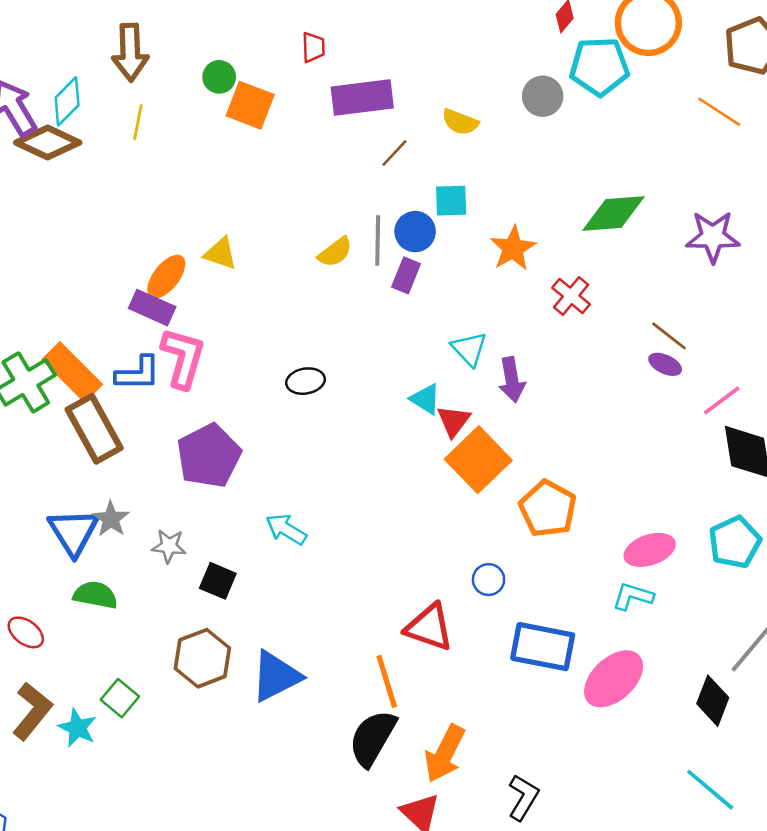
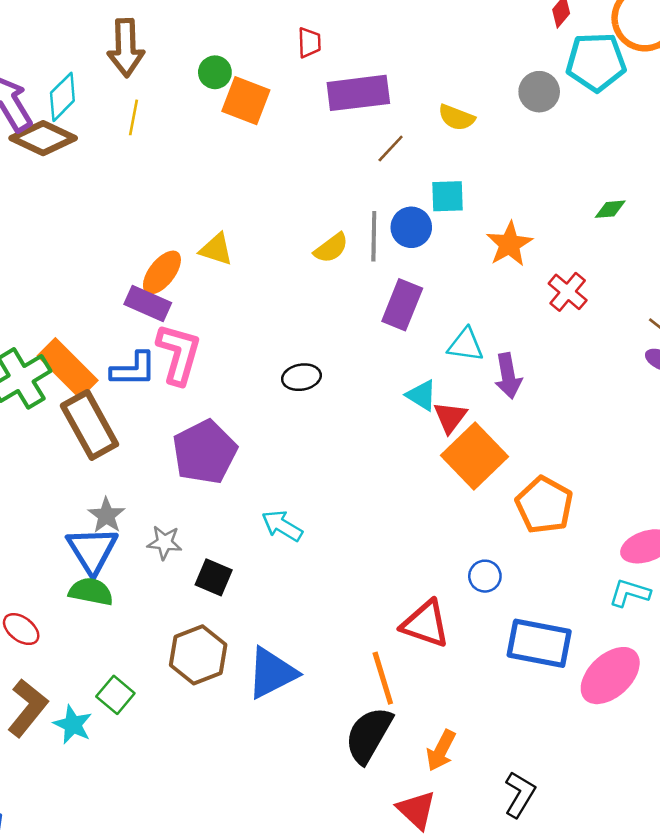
green diamond: (614, 214) -> (610, 209), size x0.5
purple rectangle: (406, 275) -> (402, 305), moved, size x1.4
cyan triangle: (469, 349) -> (466, 345), turned -39
blue triangle: (73, 532) -> (92, 550), moved
orange arrow: (445, 754) -> (441, 750), size x0.7

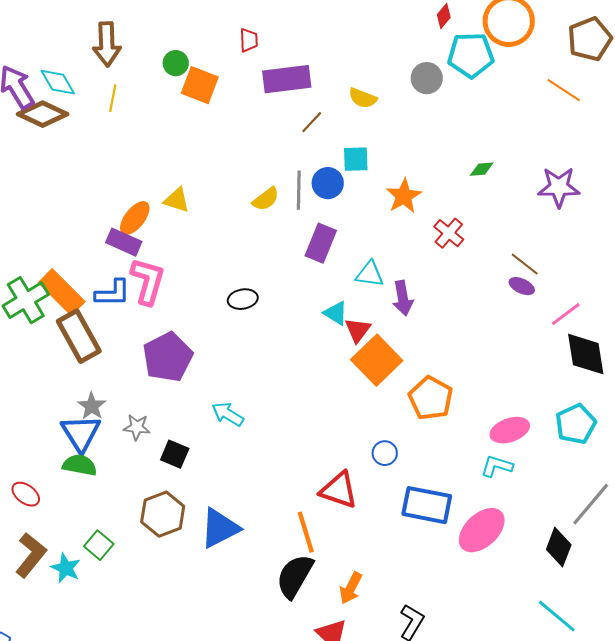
cyan diamond: (62, 97) -> (58, 82), turned -75

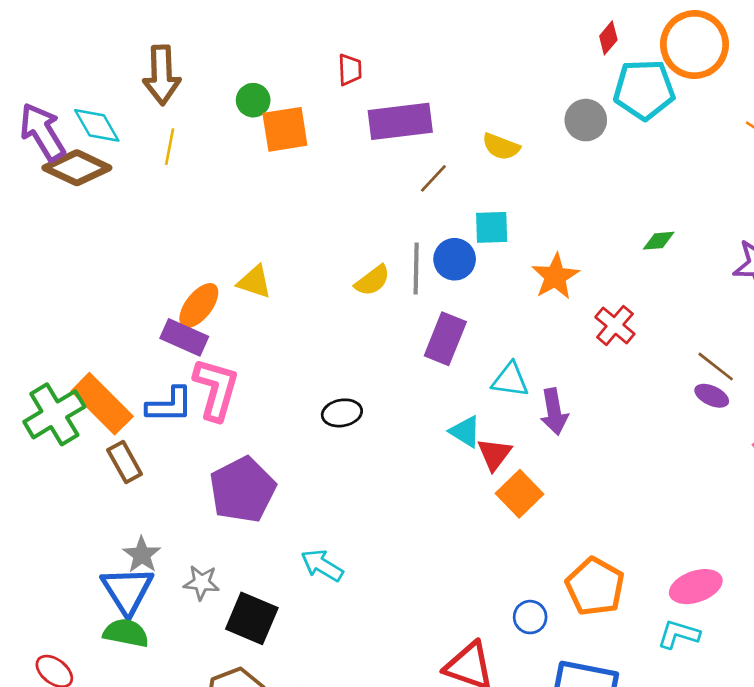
orange square: (200, 85) -> (285, 129), turned -30
brown rectangle: (79, 336) -> (125, 462), size x0.6
orange square: (377, 360) -> (520, 494), size x0.7
orange pentagon: (431, 398) -> (595, 587), moved
black square: (175, 454) -> (252, 618), size x1.4

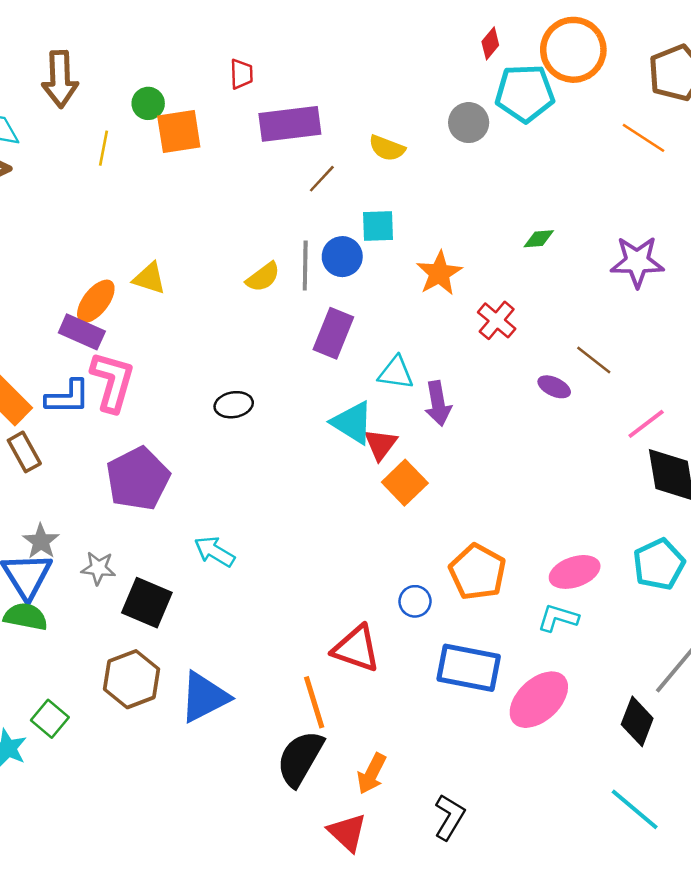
yellow line: (170, 147) -> (103, 148), moved
purple ellipse: (712, 396) -> (554, 387), moved
cyan triangle: (465, 432) -> (352, 423), size x1.4

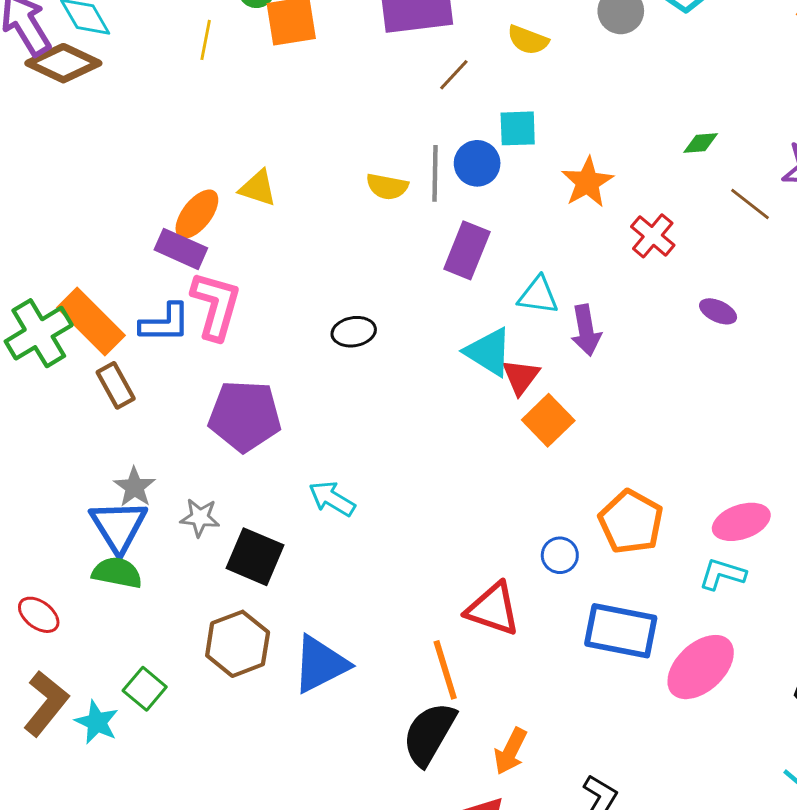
yellow semicircle: (263, 277) -> (387, 187), turned 48
brown line: (594, 360) -> (750, 204), moved
purple pentagon: (138, 479) -> (245, 416), turned 30

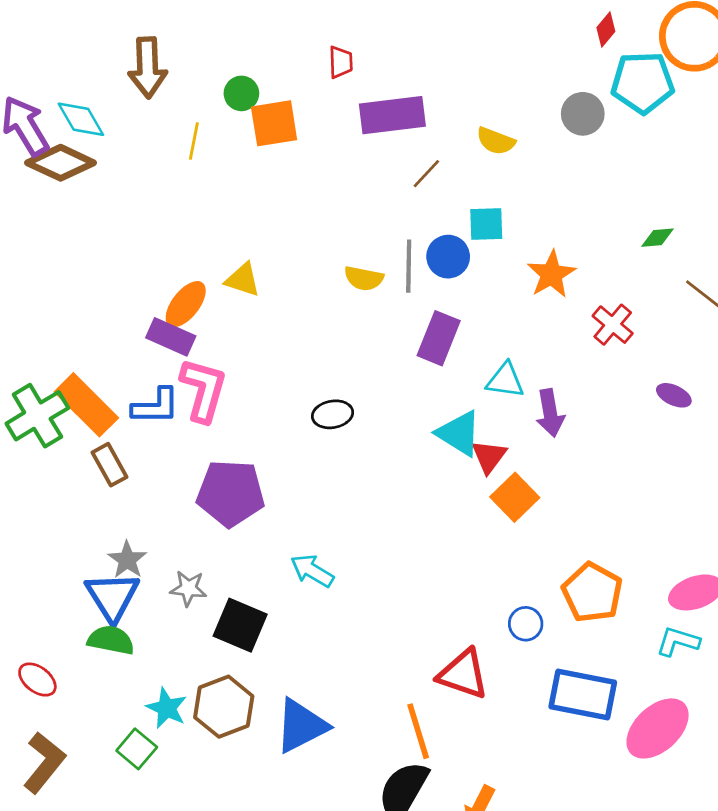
cyan star: (97, 722) -> (167, 708), moved

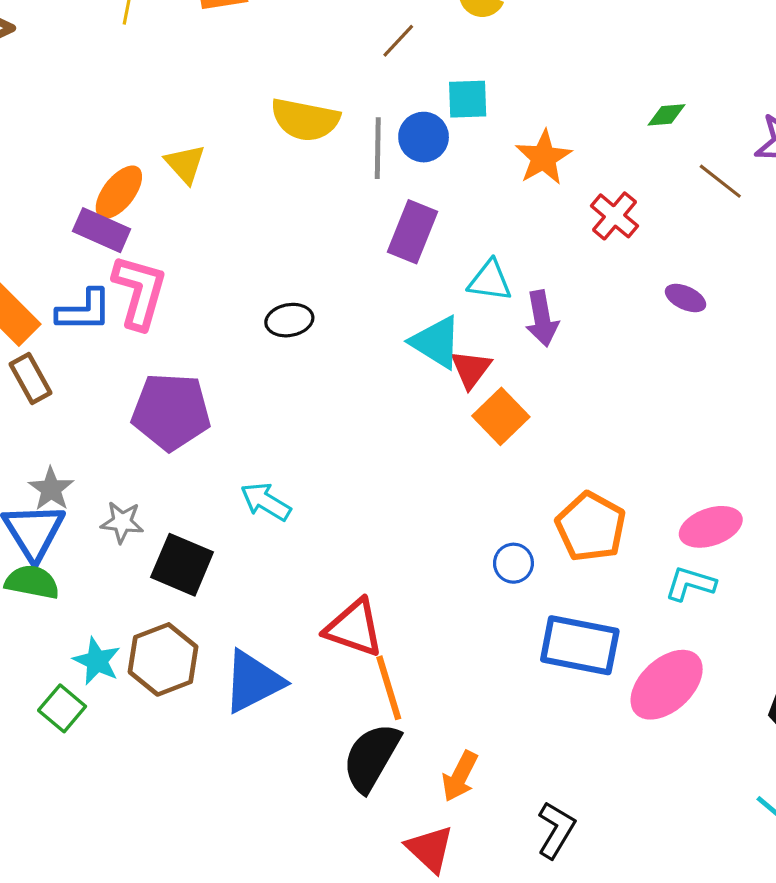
yellow semicircle: (364, 278) -> (305, 120), moved, size x1.5
yellow triangle: (243, 280) -> (185, 164), turned 30
red triangle: (463, 674) -> (354, 628), moved

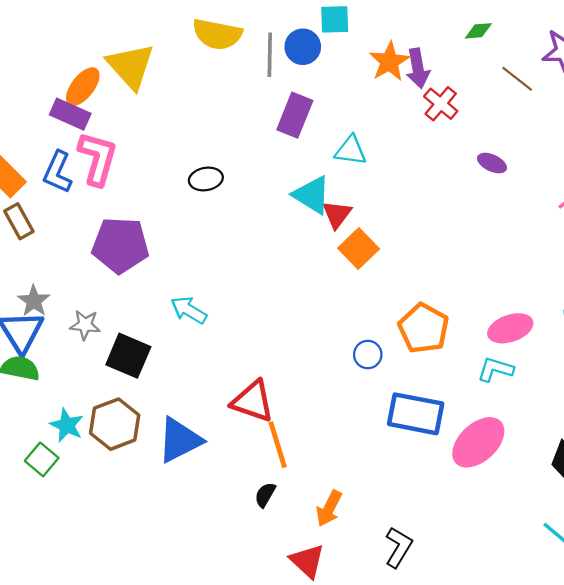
yellow triangle: (185, 164) -> (131, 66), size x1.6
blue L-shape: (84, 311) -> (58, 172), turned 114
purple arrow: (542, 319) -> (418, 68), moved
black semicircle: (371, 757) -> (265, 495), size x0.5

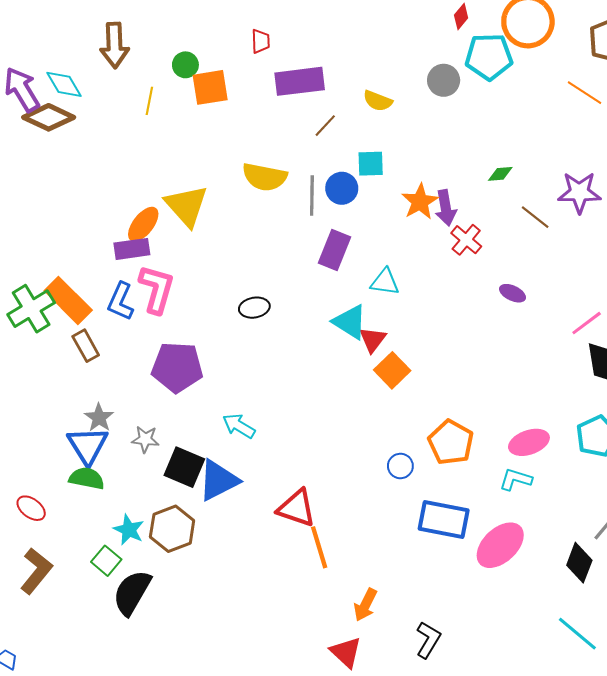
purple rectangle: (70, 114) -> (132, 249), turned -32
blue triangle: (180, 440) -> (218, 480), moved
black semicircle: (265, 495) -> (132, 593), moved, size x2.0

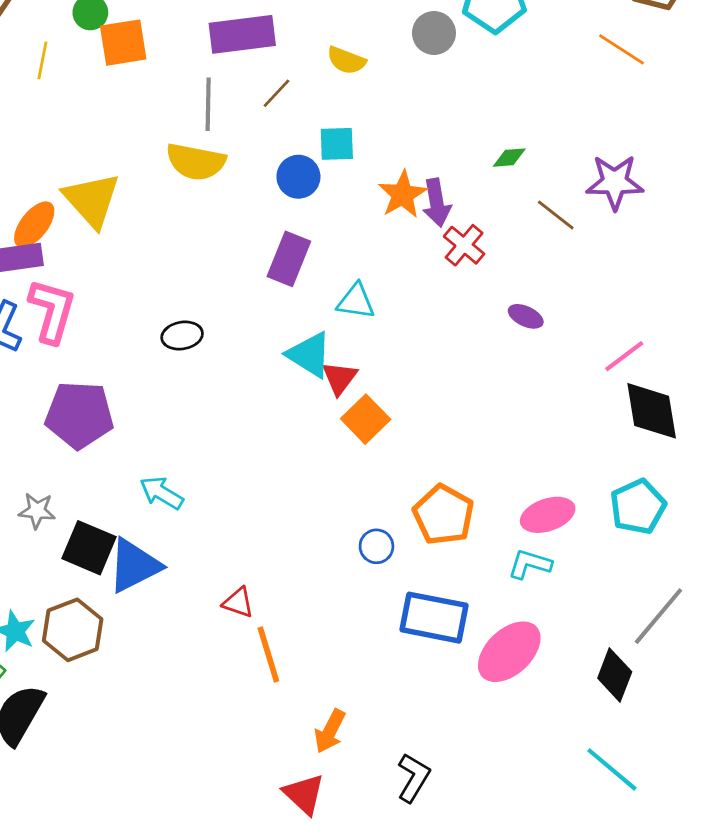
gray line: (312, 195) -> (208, 104), moved
red triangle: (296, 508) -> (238, 602), size x0.6

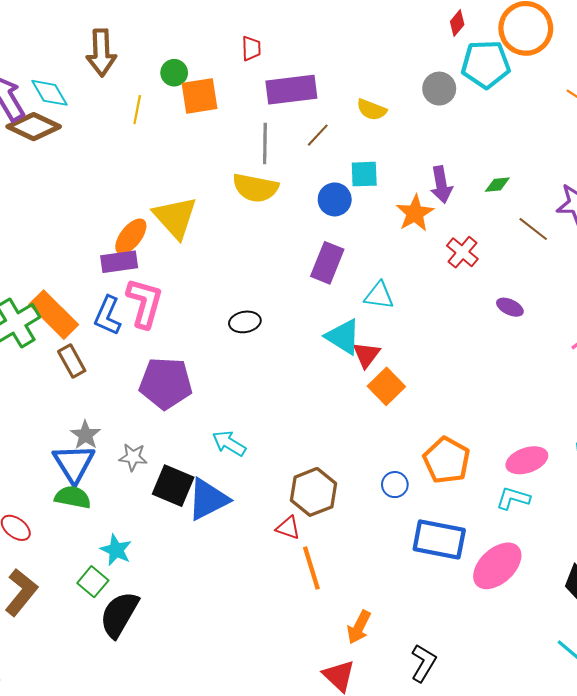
purple arrow: (437, 203) -> (441, 185), moved
brown hexagon: (73, 630) -> (314, 492), moved

